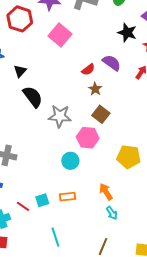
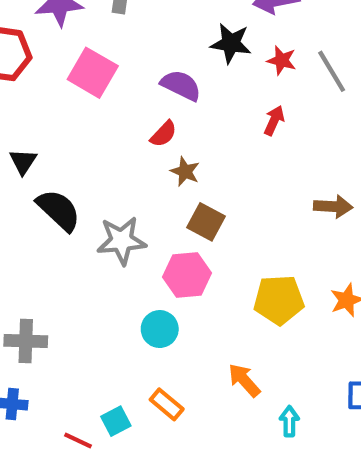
purple semicircle: (112, 63) -> (181, 85), moved
orange rectangle: (68, 197) -> (167, 404), turned 56
cyan arrow: (112, 213) -> (289, 421), moved, turned -136

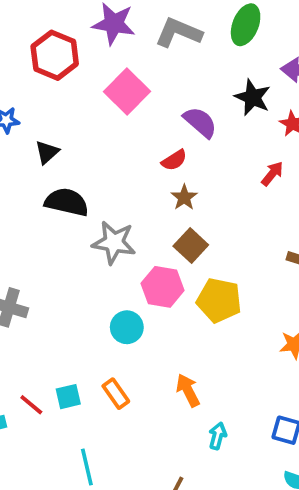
black semicircle: (59, 210) -> (67, 202), turned -45
yellow pentagon: (279, 300) -> (219, 300), moved

